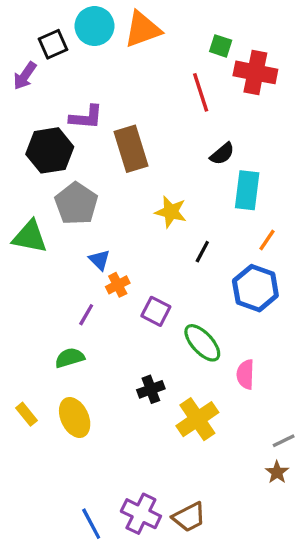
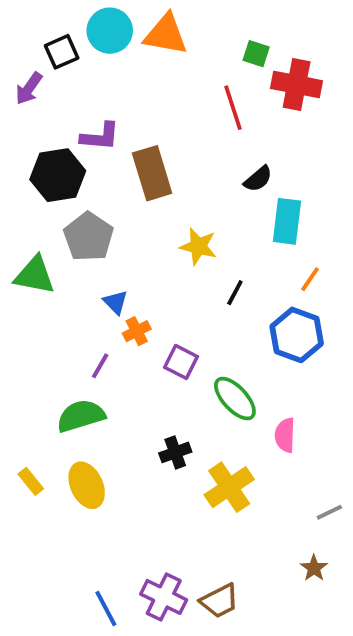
orange triangle: (143, 29) -> (166, 34), turned 30
green semicircle: (70, 358) -> (81, 416), size x1.4
brown star: (277, 472) -> (314, 568), moved

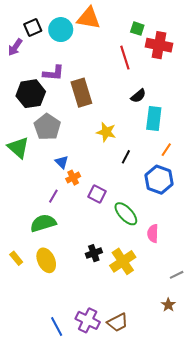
cyan circle: (110, 31) -> (61, 30), moved
green triangle: (35, 275) -> (18, 148), turned 30
black cross: (175, 452) -> (94, 253), moved

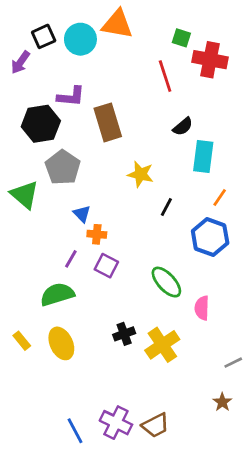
orange cross: (73, 178) -> (97, 234), turned 32
purple square: (97, 194) -> (106, 266), moved

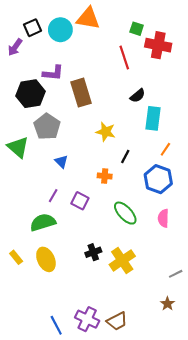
orange cross: (97, 234) -> (105, 176), moved
pink semicircle: (202, 308) -> (163, 218), moved

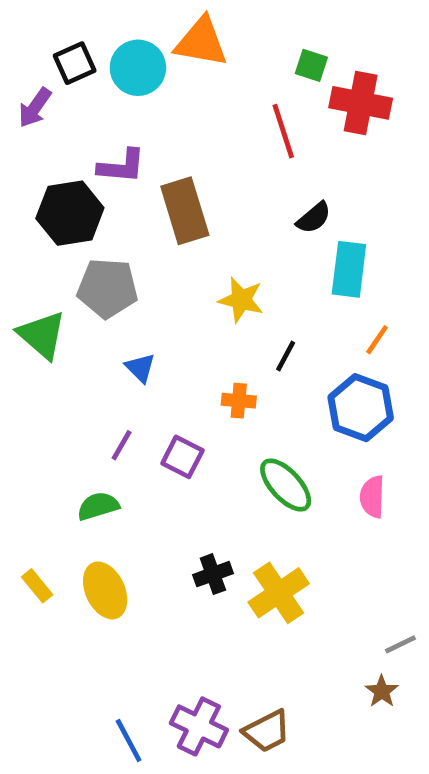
gray pentagon: (47, 127) -> (107, 288), turned -30
green semicircle: (43, 222) -> (98, 506), size x0.7
gray line: (176, 274) -> (400, 644), moved

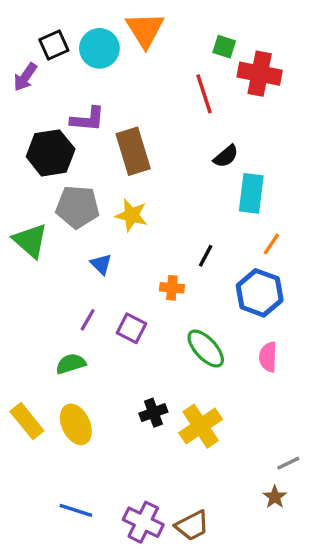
orange triangle: (201, 42) -> (145, 30), turned 48
yellow star: (241, 300) -> (131, 215), moved
yellow rectangle: (37, 586) -> (27, 421), size x1.5
blue line: (129, 740) -> (76, 510), moved, turned -44

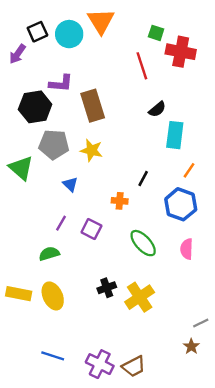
yellow rectangle: (27, 421) -> (19, 294), turned -40

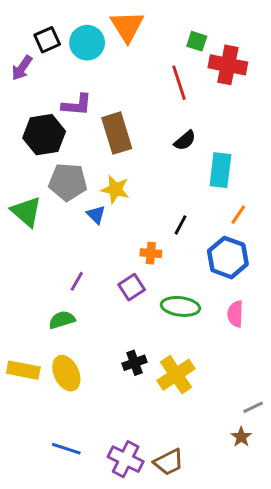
black semicircle: (157, 109) -> (185, 140), moved
blue triangle: (70, 184) -> (96, 215), moved
purple square: (91, 229) -> (132, 287), moved, turned 30
green ellipse: (143, 243) -> (180, 306), turned -40

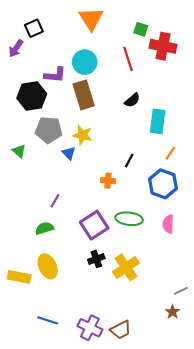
cyan circle: (87, 43) -> (85, 62), moved
green triangle: (26, 212) -> (19, 151), size x0.6
purple square: (132, 287) -> (94, 225), moved, size x1.5
yellow rectangle: (23, 370) -> (19, 277), moved

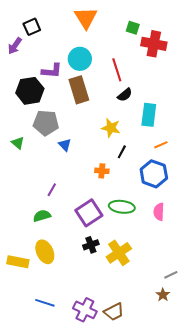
red line: (128, 59) -> (117, 70), moved
yellow star: (83, 135) -> (111, 128), moved
orange line: (170, 153) -> (161, 145), turned 32

